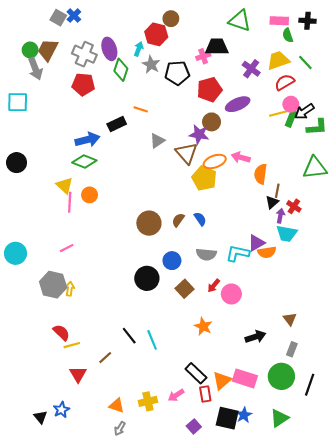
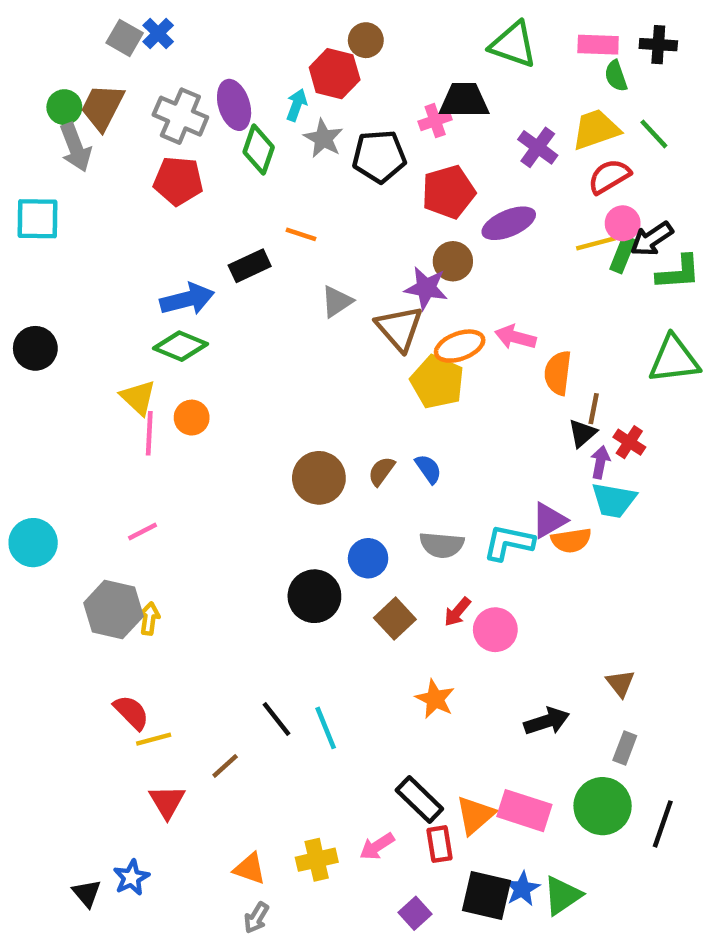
green triangle: (279, 418) -> (562, 895), moved

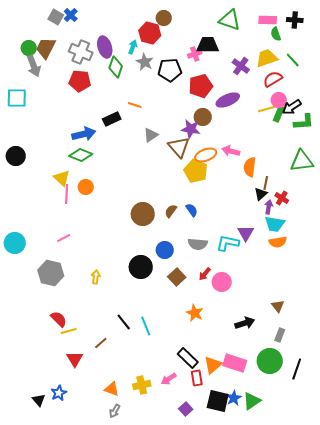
purple triangle: (549, 520) -> (246, 233), turned -30
orange semicircle: (571, 540) -> (278, 242), moved
yellow arrow: (149, 619) -> (96, 277), moved

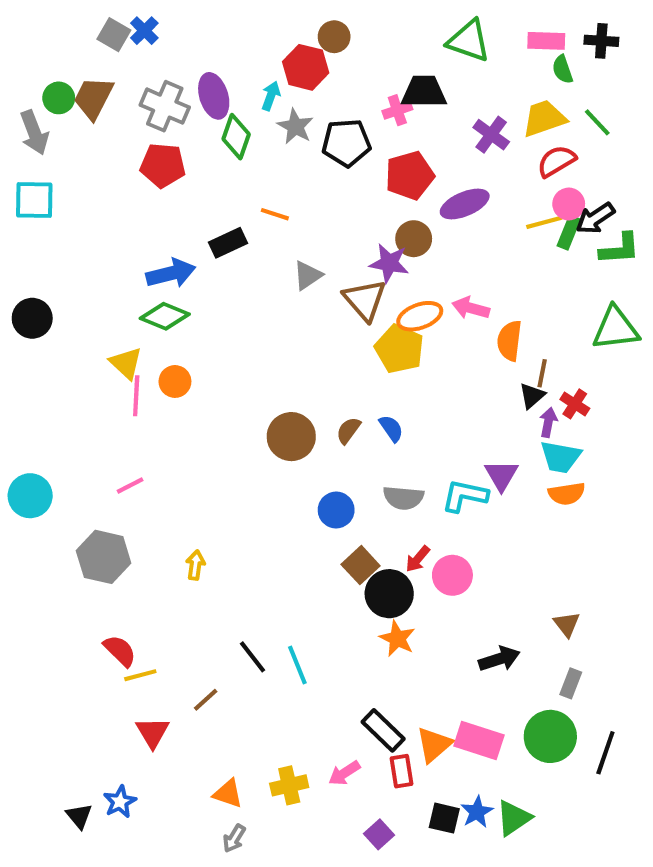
gray arrow: (34, 66) -> (34, 133), moved
black circle: (141, 267) -> (389, 594), moved
black square: (218, 401) -> (444, 818), size x0.7

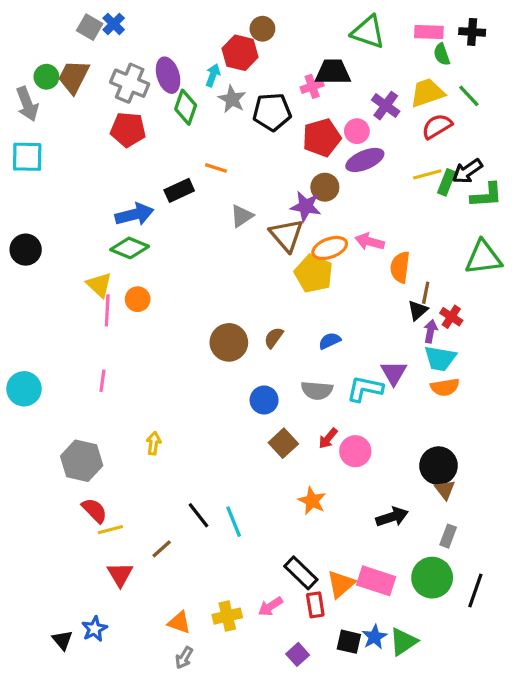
pink circle: (569, 204) -> (357, 131), moved
blue semicircle: (391, 428) -> (330, 341), moved, turned -80
pink line: (130, 486) -> (102, 381), turned -55
gray hexagon: (104, 557) -> (82, 461), moved
black circle: (389, 594) -> (438, 466), moved

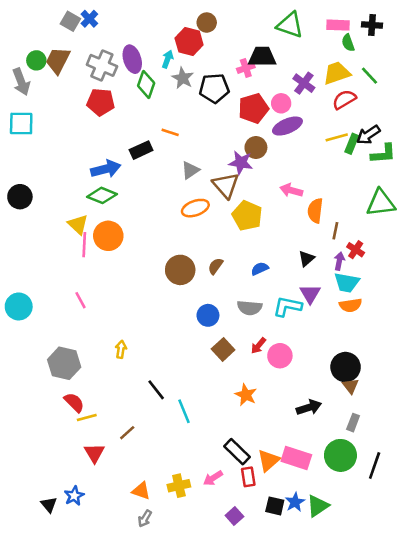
orange ellipse: (330, 248) -> (195, 208), moved
orange circle: (138, 299) -> (108, 236), size x1.5
black triangle: (418, 310) -> (306, 259), moved
pink line: (102, 381) -> (80, 300), turned -36
black line: (198, 515) -> (156, 390), moved

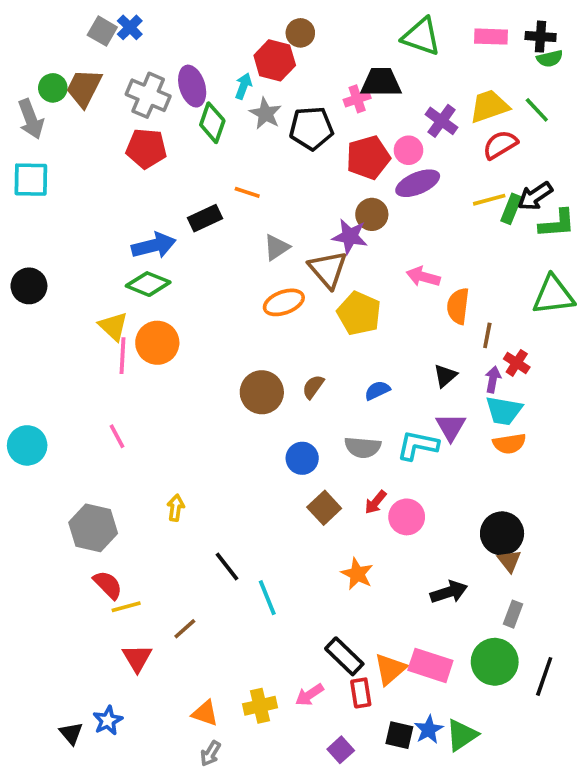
green semicircle: (348, 43) -> (550, 59), moved, turned -84

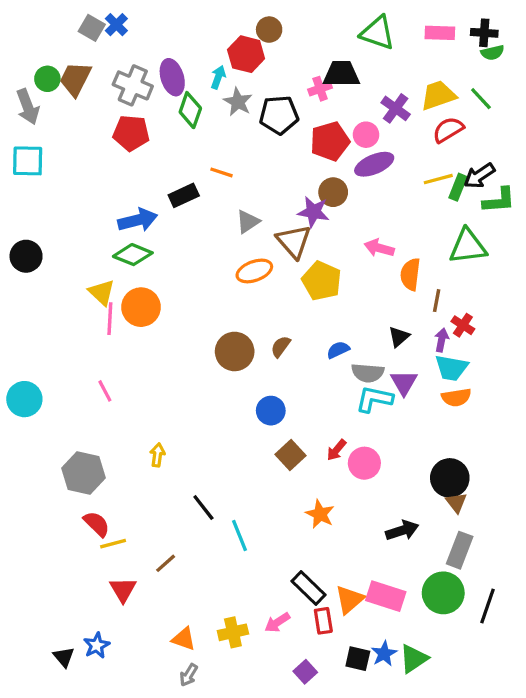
green triangle: (553, 295) -> (468, 246), moved
gray semicircle: (363, 447) -> (368, 373), moved
gray rectangle: (513, 614) -> (460, 550), size x1.5

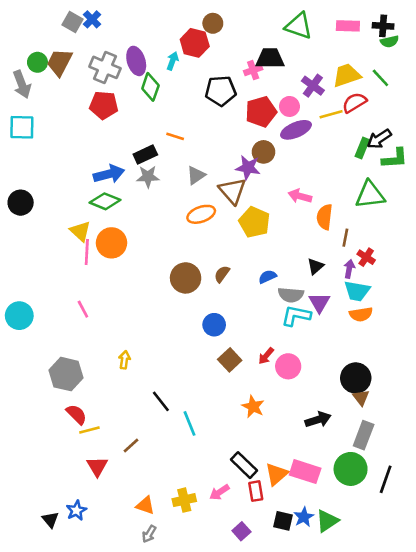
gray star: (238, 102) -> (148, 177), moved, turned -30
yellow line: (438, 179) -> (331, 114), moved

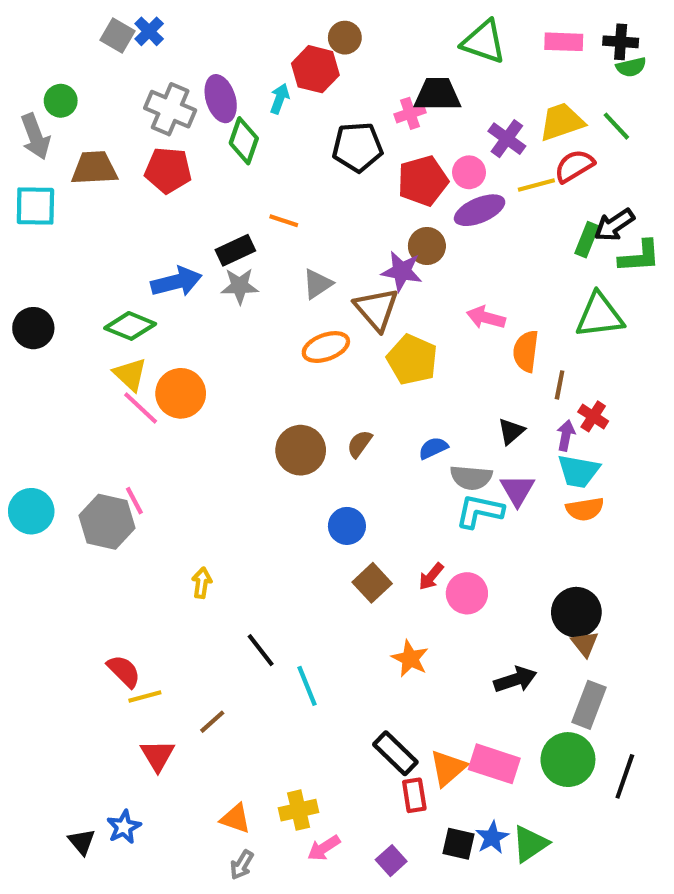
brown trapezoid: (60, 62) -> (94, 168), moved, turned 60
green diamond: (105, 201) -> (130, 326), moved
pink line: (87, 252) -> (141, 408), turned -50
gray hexagon: (66, 374) -> (107, 522), moved
pink arrow: (219, 492) -> (324, 848), moved

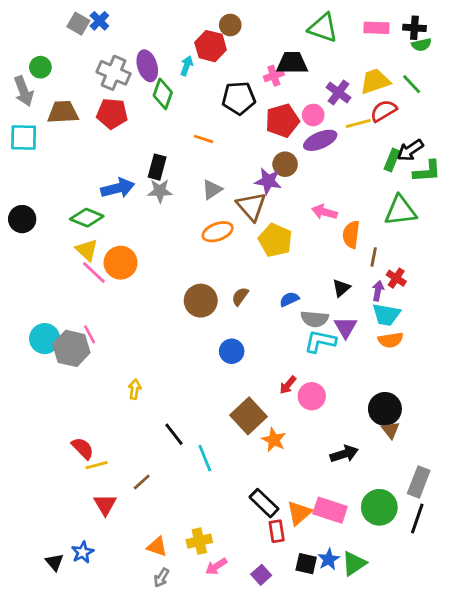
orange line: (284, 221) -> (204, 139), moved
black rectangle: (235, 250) -> (157, 167), turned -50
cyan circle: (31, 511) -> (45, 339), moved
brown square: (372, 583) -> (249, 416), moved, size x1.4
gray rectangle: (589, 705) -> (419, 482), moved

